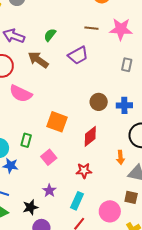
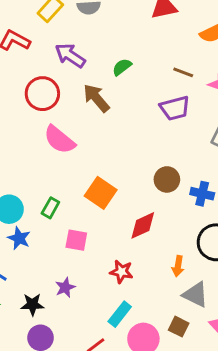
purple trapezoid: (78, 55) -> (175, 108), moved
pink square: (49, 157) -> (76, 240), turned 35
cyan rectangle: (77, 201) -> (120, 314), moved

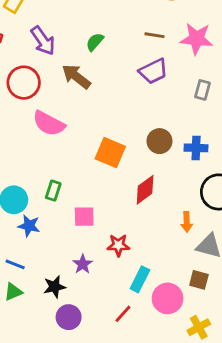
purple arrow: (70, 55) -> (43, 41), turned -148
orange square: (101, 193) -> (110, 153), moved
red star: (121, 272) -> (118, 245), moved

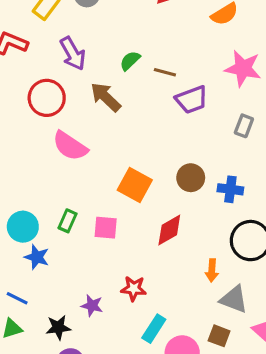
brown line: (155, 35) -> (165, 72), moved
pink square: (84, 217) -> (106, 228), moved
purple star: (83, 264) -> (92, 306), turned -30

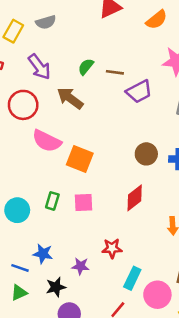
orange square: (135, 185) -> (80, 159), moved
blue star: (37, 257) -> (43, 254), moved

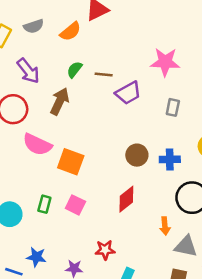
orange semicircle: (157, 20) -> (70, 31), moved
brown arrow: (70, 98) -> (60, 101), turned 80
pink square: (83, 203) -> (75, 205), turned 30

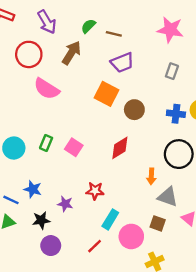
purple trapezoid: (128, 93) -> (122, 63), moved
blue cross: (170, 159) -> (176, 114), moved
orange square: (71, 162) -> (107, 94), moved

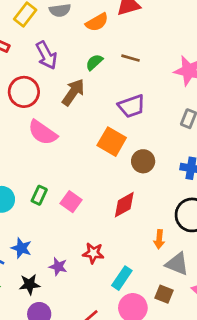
brown line: (114, 34) -> (130, 58), moved
cyan rectangle: (110, 219) -> (122, 278), moved

